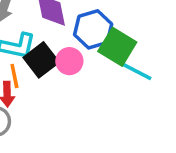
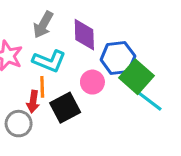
black square: (41, 60) -> (65, 108), moved

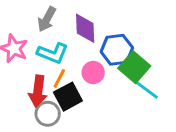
orange line: (42, 87) -> (59, 78), moved, turned 30
red arrow: (33, 102) -> (38, 91), size x1.5
gray circle: (19, 124) -> (48, 114), moved

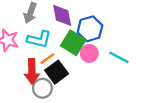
green square: (134, 67) -> (73, 43), moved
pink circle: (93, 72) -> (89, 53), moved
orange line: (59, 78) -> (47, 59), turned 35

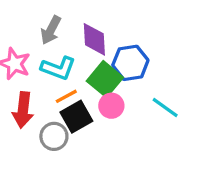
pink circle: (89, 53) -> (111, 106), moved
red arrow: (32, 71) -> (23, 110), moved

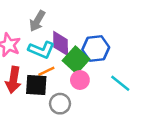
purple diamond: (94, 39) -> (61, 43), moved
black square: (76, 117) -> (36, 85), moved, turned 30
gray circle: (54, 136) -> (60, 104), moved

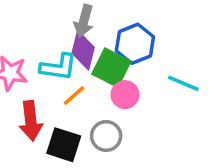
gray arrow: (37, 21) -> (84, 21), moved
purple diamond: (61, 43) -> (83, 50), turned 30
black square: (36, 85) -> (64, 145), moved, turned 30

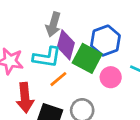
gray arrow: (84, 21) -> (53, 24), moved
pink circle: (125, 95) -> (111, 77), moved

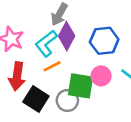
cyan L-shape: (47, 57) -> (46, 43), turned 120
green square: (87, 58) -> (80, 86), moved, turned -32

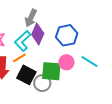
orange line: (52, 66) -> (19, 58), moved
black square: (36, 99) -> (26, 75), moved

